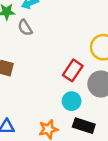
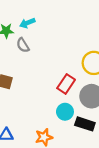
black rectangle: (84, 126) -> (85, 124), moved

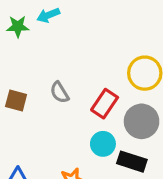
gray semicircle: (23, 45) -> (60, 92), moved

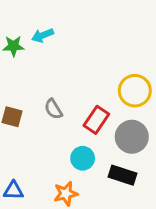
cyan circle: (103, 144) -> (83, 158), moved

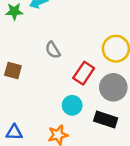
gray semicircle: (53, 109) -> (53, 50), moved

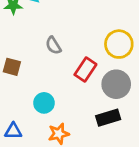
cyan circle: (72, 105) -> (44, 103), moved
black rectangle: (106, 119) -> (108, 118), turned -35

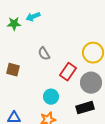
cyan circle: (44, 103) -> (51, 97), moved

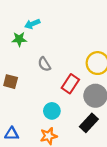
green star: (14, 24) -> (19, 39), moved
black rectangle: (85, 108) -> (89, 123), turned -30

